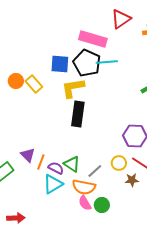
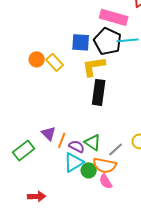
green circle: (102, 205) -> (89, 170), moved

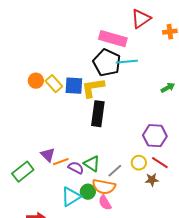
blue square: (81, 42) -> (74, 86), moved
orange line: (62, 140) -> (61, 162), turned 49
cyan triangle: (74, 162) -> (71, 197), moved

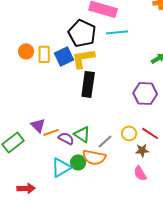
black pentagon: (107, 63) -> (82, 33), moved
yellow rectangle: (54, 84) -> (44, 54), turned 42
blue square: (74, 86) -> (64, 56), turned -30
purple hexagon: (155, 136) -> (145, 93), moved
pink semicircle: (105, 203) -> (140, 173), moved

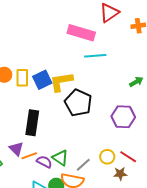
black pentagon: (82, 33) -> (78, 103), moved
black rectangle: (88, 84) -> (32, 123), moved

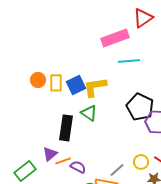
pink rectangle: (81, 33) -> (115, 38), turned -36
black pentagon: (78, 103) -> (140, 107), moved
purple triangle: (16, 149) -> (50, 154), turned 35
green triangle: (60, 158) -> (89, 113), moved

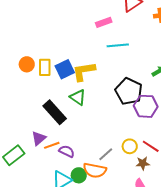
pink rectangle: (115, 38) -> (104, 22), size x0.6
black rectangle: (66, 128) -> (55, 112), turned -50

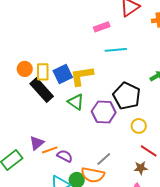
purple hexagon: (146, 106) -> (104, 112), moved
black rectangle: (55, 112) -> (42, 90), moved
yellow circle: (130, 146) -> (139, 126), moved

